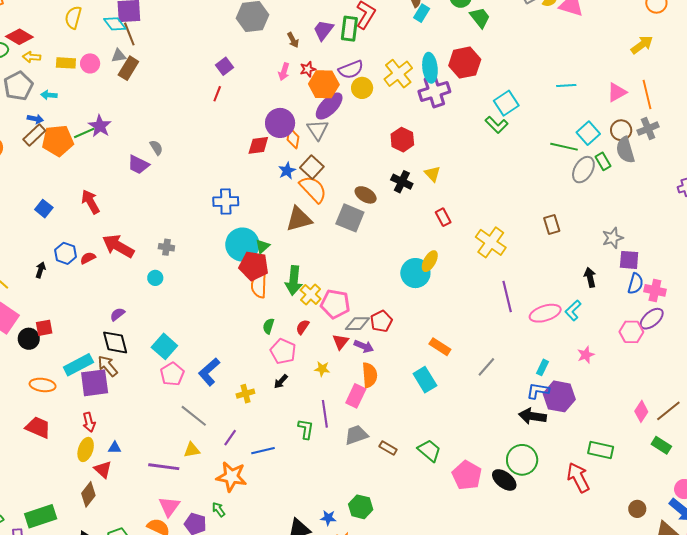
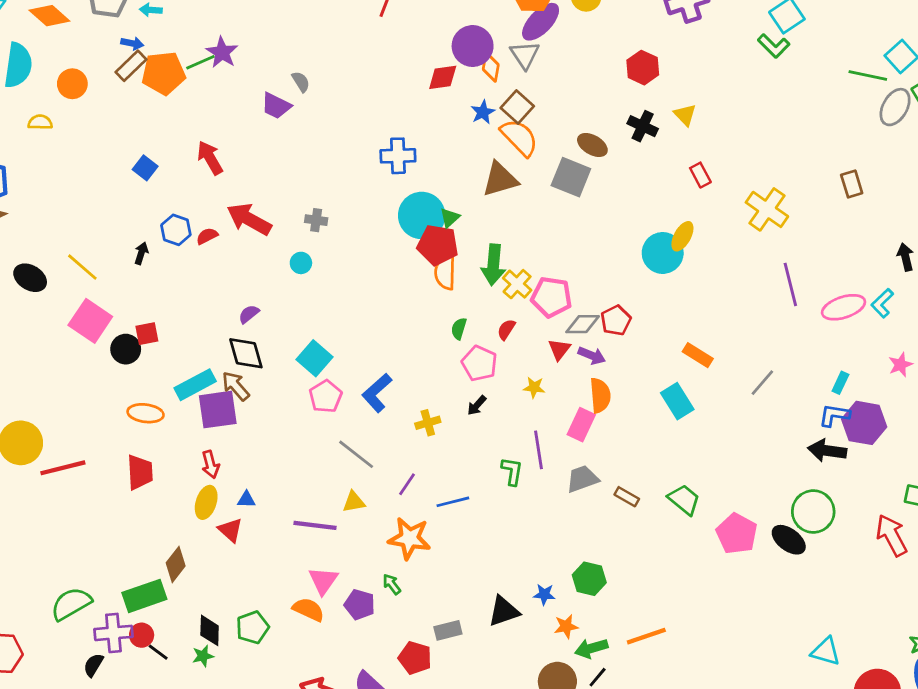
red trapezoid: (38, 427) -> (140, 472), turned 64
brown diamond: (88, 494) -> (176, 564), moved

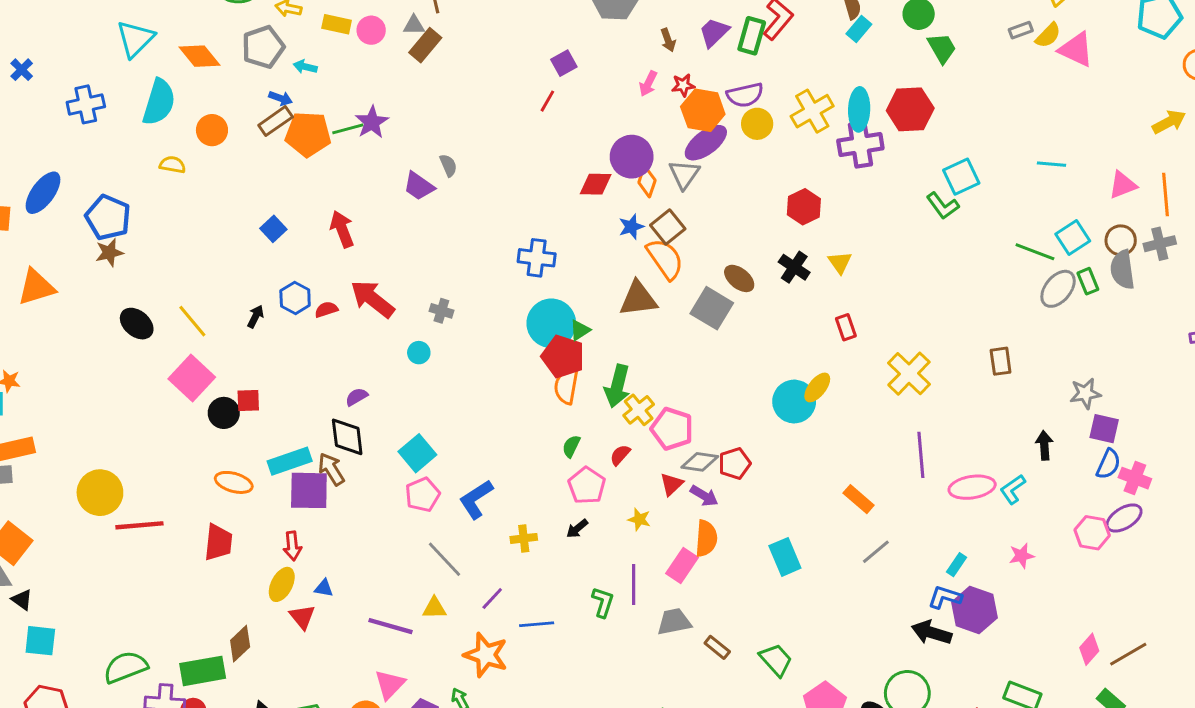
orange rectangle: (698, 355) -> (859, 499), moved

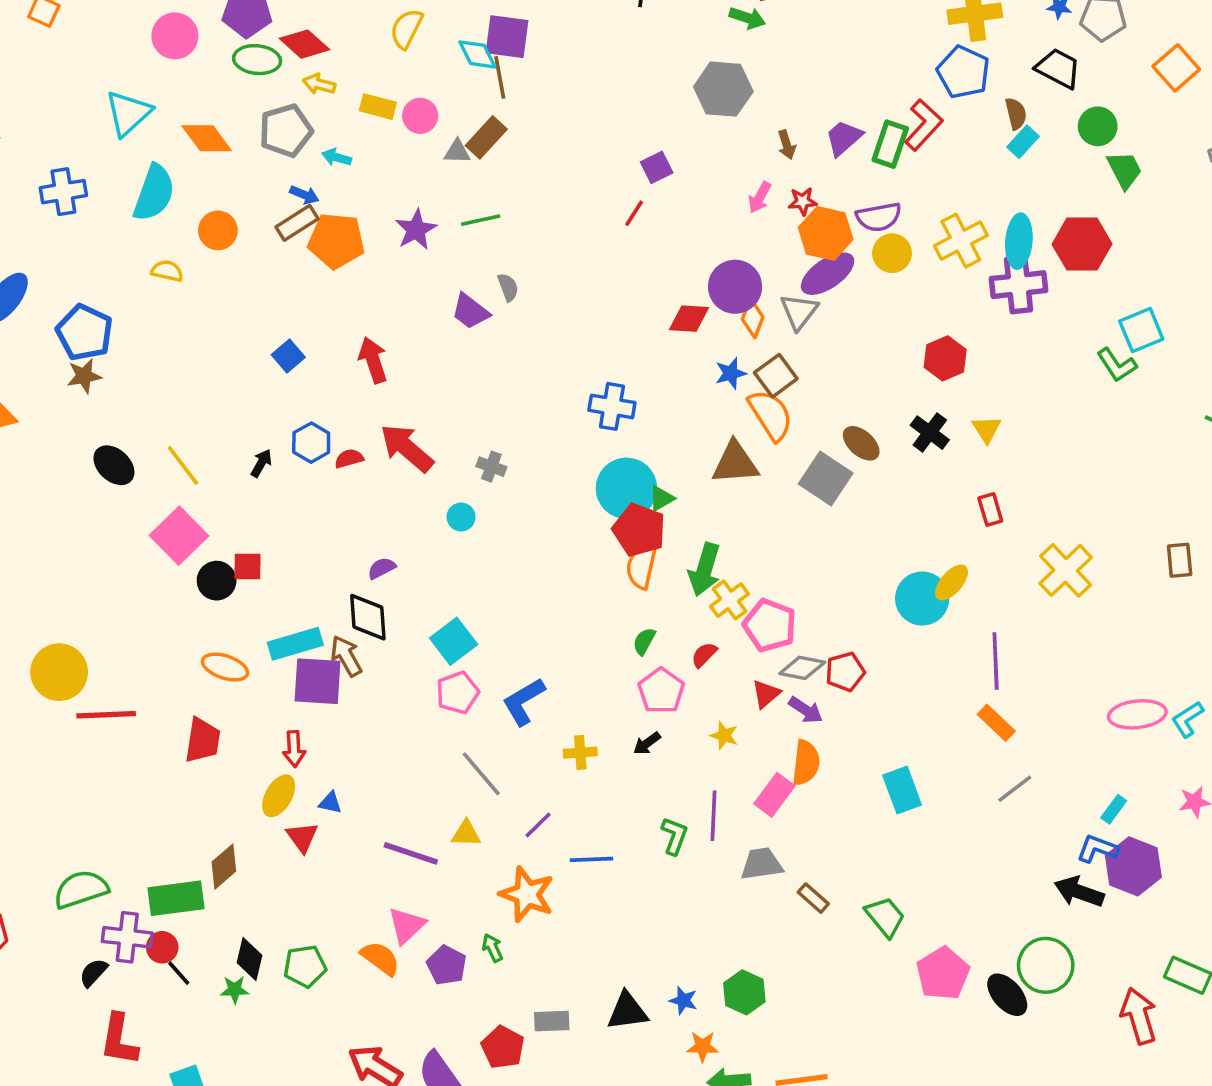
gray triangle: (414, 25) -> (457, 152), moved
green line: (348, 129) -> (481, 220), moved
purple line: (921, 455) -> (996, 661), moved

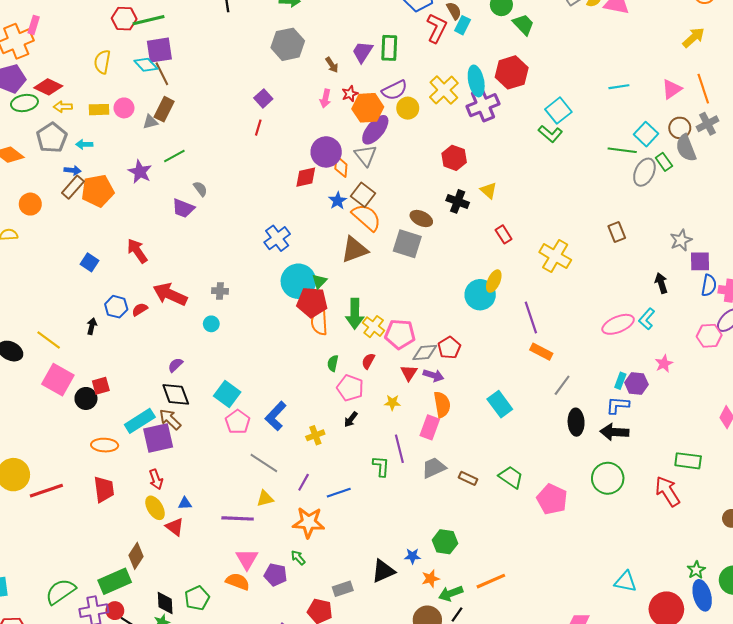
red L-shape: (924, 125) -> (437, 28), moved
blue cross: (612, 406) -> (277, 238), turned -30
yellow ellipse: (279, 796) -> (155, 508), turned -45
purple hexagon: (1133, 866) -> (636, 384), moved, size x0.7
black ellipse: (1007, 995) -> (576, 422), moved, turned 55

